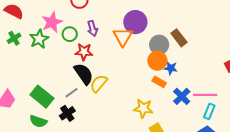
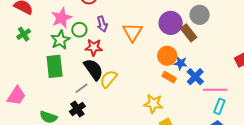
purple circle: (135, 22) -> (171, 23), moved
green star: (39, 39) -> (60, 40), moved
gray circle: (159, 45) -> (200, 15), moved
blue cross: (182, 96) -> (195, 77), moved
green rectangle: (42, 97) -> (55, 66), moved, turned 45

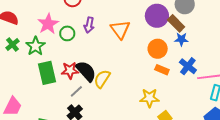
purple arrow: (102, 24) -> (89, 25), turned 35
green star: (60, 40) -> (35, 46), moved
red star: (94, 47) -> (70, 70), moved
blue star: (181, 63) -> (181, 39), moved

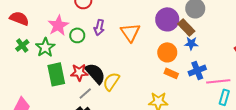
blue cross: (188, 66) -> (197, 70), turned 30

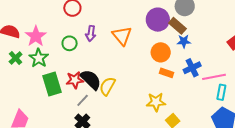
pink star: (58, 25) -> (36, 36), moved

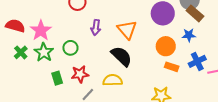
brown rectangle: (177, 26) -> (195, 13), moved
green circle: (70, 43) -> (70, 48), moved
black semicircle: (91, 80) -> (121, 56), moved
green rectangle: (52, 84) -> (57, 78), size x0.6
yellow semicircle: (107, 86) -> (113, 80), turned 60

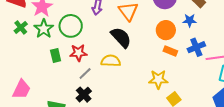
green circle: (70, 48) -> (71, 26), size x1.5

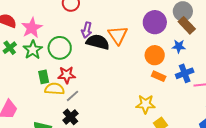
black semicircle: (121, 37) -> (98, 42), moved, turned -35
yellow semicircle: (111, 61) -> (55, 89), moved

